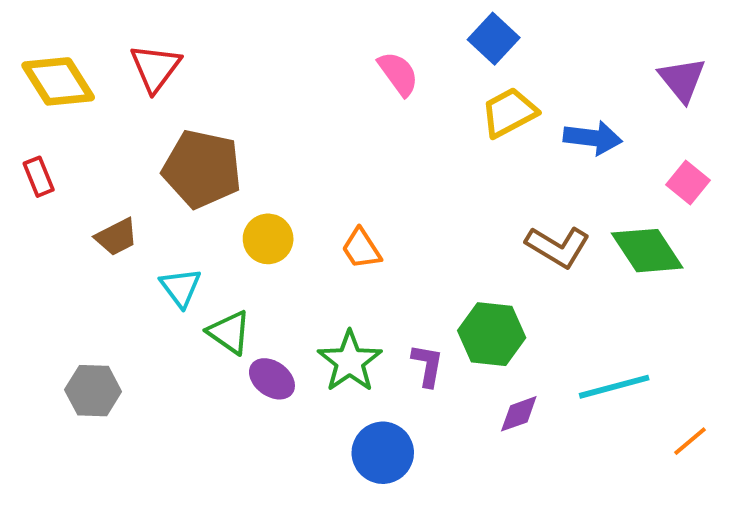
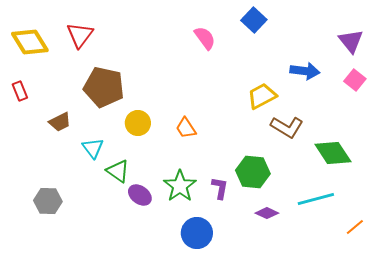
yellow trapezoid: (509, 113) -> (262, 96), moved
pink square: (688, 183) -> (355, 80), moved
green diamond: (647, 251) -> (333, 153), moved
purple diamond: (519, 414) -> (267, 213), turned 45

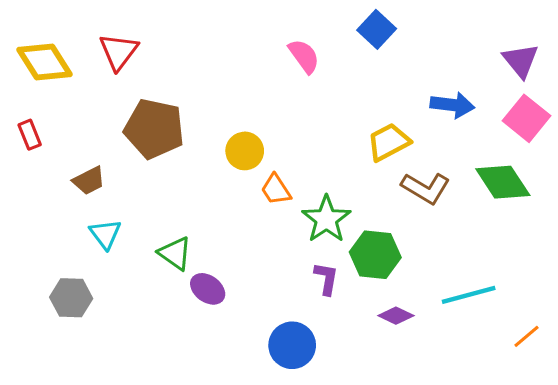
pink square: (355, 80) -> (526, 118), size x1.4
yellow circle: (138, 123) -> (245, 151), moved
cyan triangle: (93, 148) -> (105, 234), moved
green diamond: (333, 153) -> (503, 182), moved
green star: (180, 186) -> (326, 219), moved

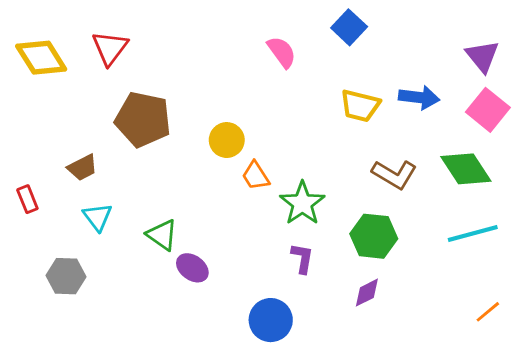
red rectangle: (30, 135) -> (27, 199), moved
yellow trapezoid: (389, 142) -> (360, 106), moved, turned -138
green hexagon: (375, 255) -> (374, 236), moved
cyan line: (469, 295) -> (473, 233), moved
purple diamond: (396, 316) -> (367, 293), turned -52

